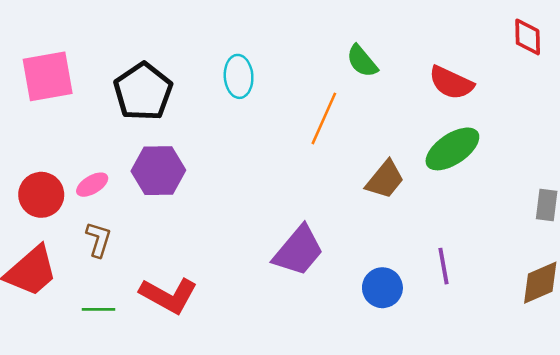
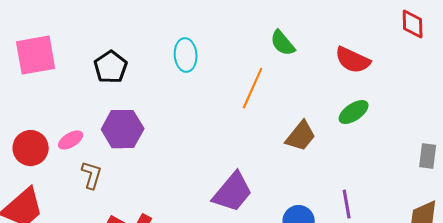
black pentagon: (143, 92) -> (111, 67), size x0.7
green ellipse: (452, 149) -> (354, 112), size x0.7
brown L-shape: (99, 239) -> (92, 175), moved

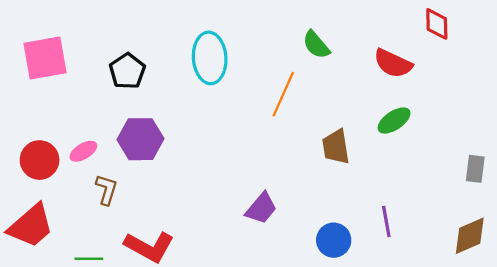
red diamond: (413, 24) -> (437, 24), moved
cyan ellipse: (186, 55) -> (210, 58), size x1.4
brown trapezoid: (301, 136) -> (336, 147), turned 132
purple trapezoid: (233, 192) -> (261, 208), size x0.7

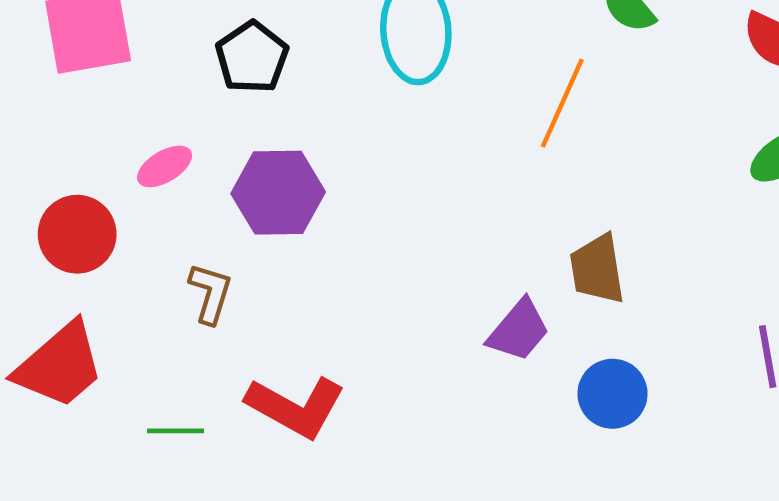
brown trapezoid: (336, 147) -> (597, 269), moved
pink ellipse: (83, 151) -> (165, 166), moved
blue circle: (334, 240) -> (612, 394), moved

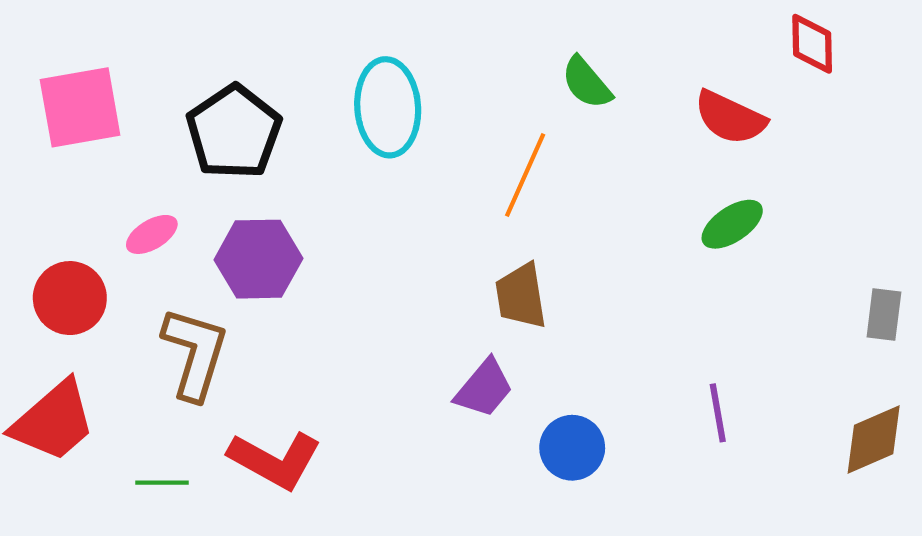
black pentagon: (252, 57) -> (234, 132), size x1.4
brown trapezoid: (597, 269) -> (521, 296), moved
brown L-shape: (210, 293) -> (195, 353), size x1.6

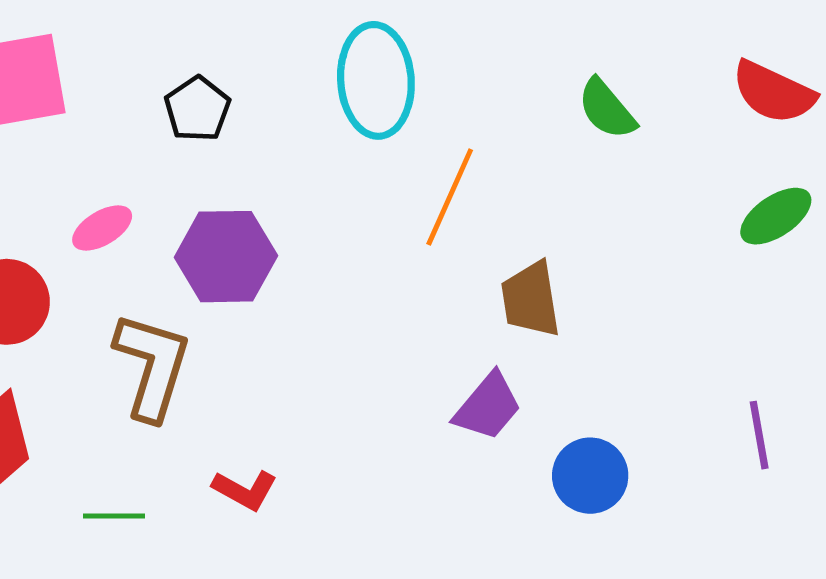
green semicircle: (587, 83) -> (607, 109), moved
black pentagon: (234, 132) -> (197, 109), size x0.6
orange line: (525, 175) -> (450, 197), moved
red L-shape: (275, 460) -> (245, 490), size x0.6

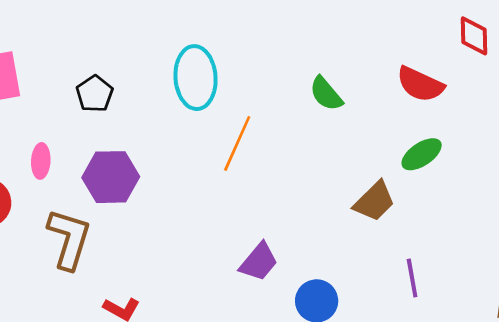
pink ellipse: (102, 228) -> (41, 161), turned -56
brown trapezoid: (531, 299) -> (374, 201), moved, turned -126

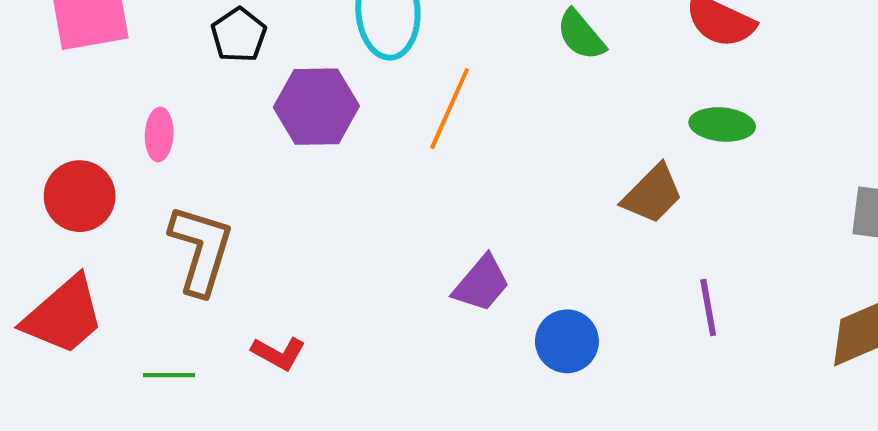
green ellipse: (422, 154) -> (722, 124), turned 39
purple hexagon: (111, 177) -> (316, 107), moved

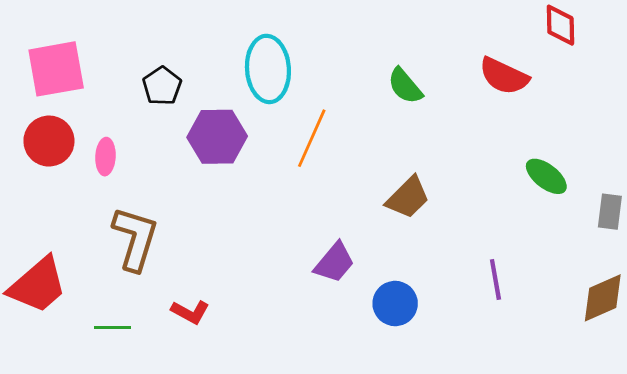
green ellipse: (722, 124) -> (546, 176), moved, turned 33
brown trapezoid: (652, 194) -> (408, 198), moved
red circle: (80, 196) -> (49, 141), moved

